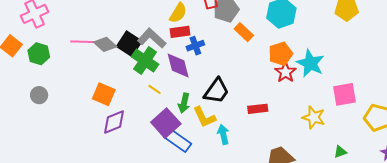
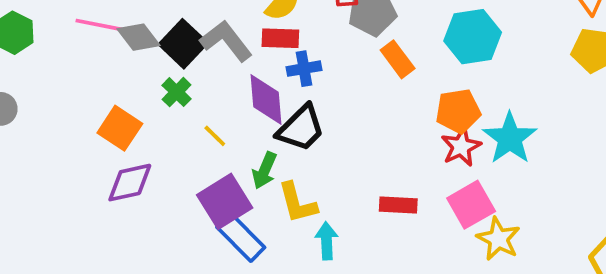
green cross: (145, 61) -> (177, 92), moved, size x0.6
black trapezoid: (217, 91) -> (301, 128), moved
pink square: (345, 94) -> (471, 205), moved, turned -30

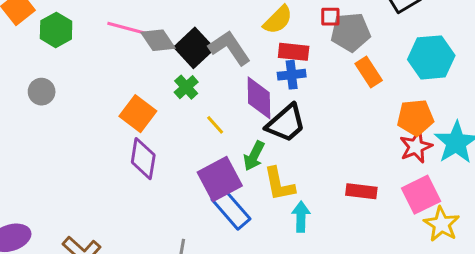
red rectangle: (280, 38) -> (294, 52), moved
purple diamond: (130, 183) -> (143, 159), turned -72

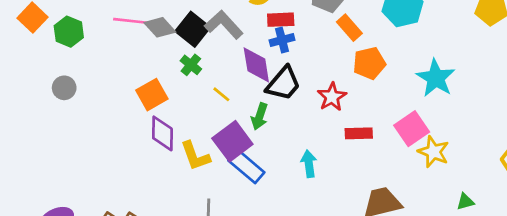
orange square: (138, 114) -> (152, 95), turned 32
orange pentagon: (415, 118) -> (369, 63), moved
red star: (416, 147) -> (332, 97), moved
yellow L-shape: (279, 184) -> (195, 156), moved

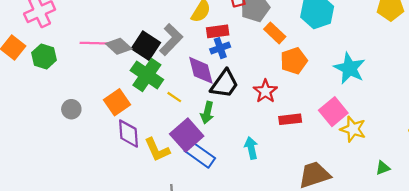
gray L-shape: (224, 25) -> (171, 40), turned 92
green cross: (191, 65) -> (147, 75), size x1.8
gray circle: (64, 88) -> (71, 109), moved

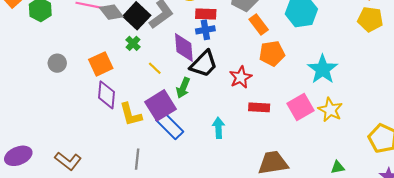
green cross: (147, 75) -> (133, 43), size x0.5
yellow star: (353, 129) -> (330, 110), moved

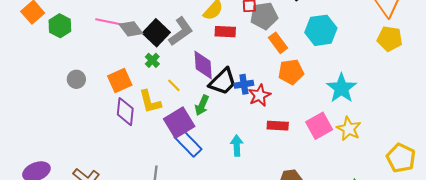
blue cross: (205, 30) -> (244, 84), moved
yellow L-shape: (131, 114) -> (150, 102), moved

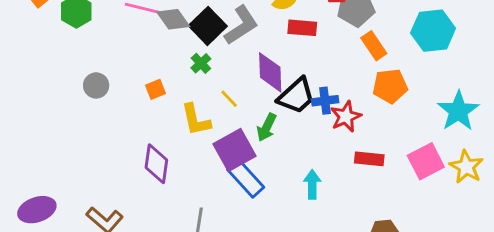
orange square: (120, 81) -> (155, 89), size x0.6
purple diamond: (125, 112) -> (156, 164), moved

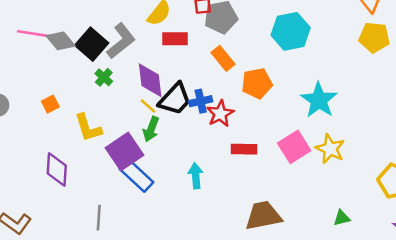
orange rectangle: (374, 46) -> (223, 58), moved
green cross: (201, 63) -> (104, 77), moved
yellow line: (229, 99) -> (148, 106), moved

